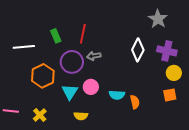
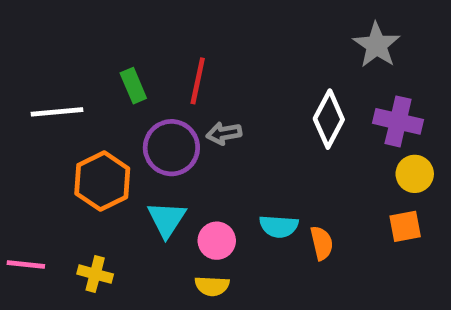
pink circle: (91, 87) -> (217, 241), moved
yellow cross: (40, 115) -> (95, 274), turned -32
yellow semicircle: (81, 116) -> (212, 286), moved

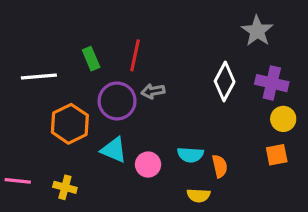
cyan triangle: (167, 219) -> (114, 150), turned -40
yellow semicircle: (212, 286) -> (199, 195), moved

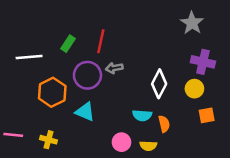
green rectangle: (91, 59) -> (68, 44), turned 56
white diamond: (225, 81) -> (159, 84), moved
yellow circle: (283, 119) -> (194, 89), moved
pink circle: (148, 165) -> (121, 142), moved

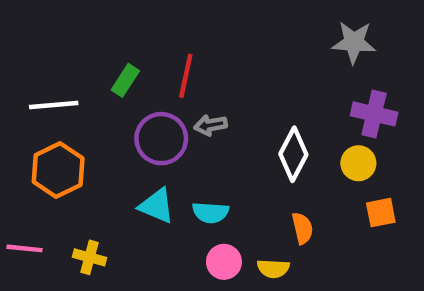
gray star: (192, 23) -> (354, 42), turned -30
orange hexagon: (52, 92) -> (58, 170), moved
cyan semicircle: (142, 115) -> (210, 213), moved

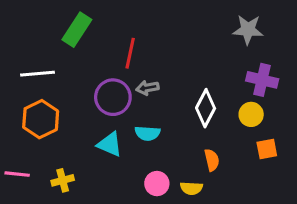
green rectangle: (125, 80) -> (77, 30), moved, size x1.5
cyan semicircle: (210, 213) -> (147, 133), moved
yellow cross: (89, 257) -> (63, 180), turned -30

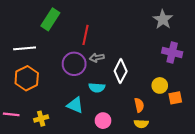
gray star: (248, 30) -> (163, 19), turned 30
white diamond: (206, 108) -> (121, 71), moved
yellow circle: (251, 114) -> (160, 85), moved
cyan triangle: (110, 144) -> (75, 105), moved
yellow semicircle: (191, 188) -> (141, 124), moved

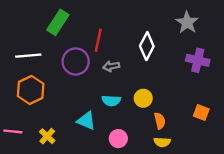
purple circle: (74, 64) -> (76, 61), moved
white diamond: (121, 71) -> (147, 46), moved
yellow circle: (160, 85) -> (143, 98), moved
orange square: (175, 98) -> (201, 112), turned 32
yellow cross: (41, 119) -> (47, 136), turned -32

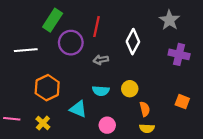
red line: (98, 40) -> (96, 27), moved
purple circle: (76, 61) -> (71, 43), moved
orange hexagon: (31, 90) -> (47, 88), moved

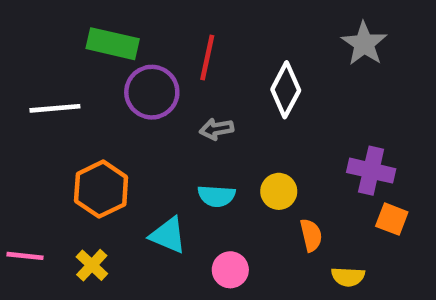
green rectangle: (53, 20) -> (113, 44), turned 70
purple cross: (179, 54) -> (371, 171), moved
yellow semicircle: (147, 128) -> (348, 277), moved

